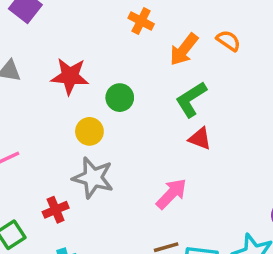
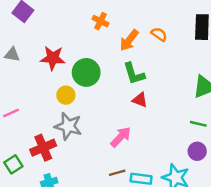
green circle: (120, 98) -> (86, 72), size x1.5
green L-shape: (191, 99) -> (134, 74), turned -75
red cross: (56, 210) -> (43, 148), size x1.5

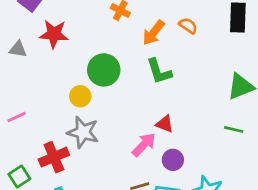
red star: (53, 58) -> (54, 34), moved
red triangle: (140, 100) -> (165, 124), moved
purple circle: (197, 151) -> (173, 160), moved

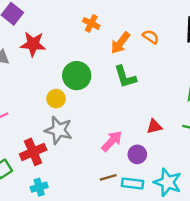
red triangle: (165, 124) -> (154, 127), moved, turned -35

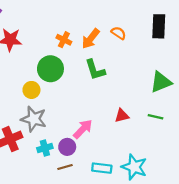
orange cross: (91, 23) -> (64, 40), moved
purple circle: (137, 154) -> (67, 147), moved
brown line: (108, 177) -> (65, 167), moved
cyan cross: (39, 187) -> (45, 148), moved

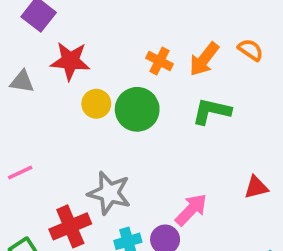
green L-shape: (95, 70) -> (212, 111), turned 120
yellow circle: (31, 90) -> (96, 104), moved

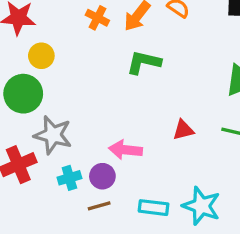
green circle: (137, 109) -> (23, 94), moved
pink arrow: (191, 210) -> (126, 150), turned -128

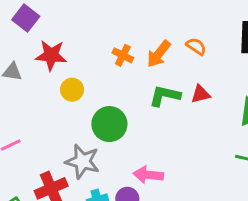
green circle: (23, 94) -> (109, 124), moved
red triangle: (183, 130) -> (201, 94), moved

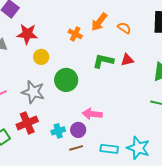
orange arrow: (159, 54) -> (99, 22), moved
gray star: (82, 161) -> (33, 92), moved

